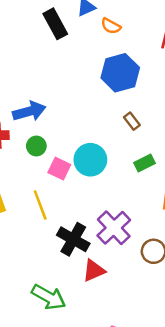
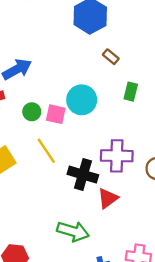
green circle: (36, 146) -> (32, 112), moved
green rectangle: (145, 163) -> (131, 92), turned -36
purple cross: (114, 228) -> (117, 156), turned -32

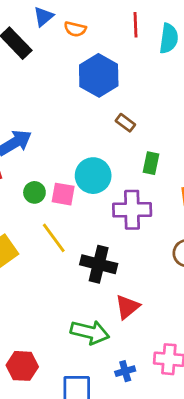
purple cross: (117, 156) -> (132, 210), moved
red triangle: (108, 198) -> (127, 307), moved

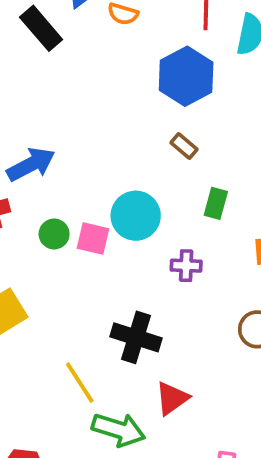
blue hexagon: (99, 75) -> (186, 76), moved
purple cross: (132, 210) -> (186, 266), size x0.6
yellow line: (54, 238) -> (80, 383), moved

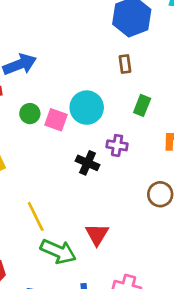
brown rectangle: (184, 146) -> (125, 64), turned 36
black cross: (136, 337) -> (87, 163), moved, size x0.7
red triangle: (172, 398) -> (97, 234), turned -30

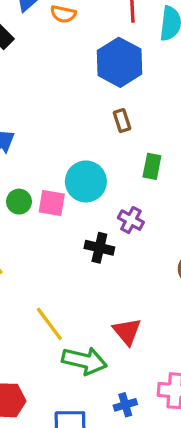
purple cross: (117, 145) -> (131, 220), turned 30

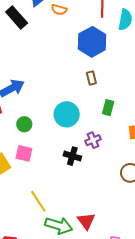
pink square: (52, 203) -> (24, 153), moved
purple cross: (131, 220) -> (93, 140), turned 35
red triangle: (127, 331) -> (86, 221), moved

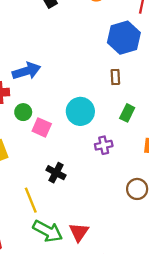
green circle: (24, 124) -> (23, 112), moved
pink square: (24, 153) -> (42, 127), moved
black cross: (72, 156) -> (56, 173), moved

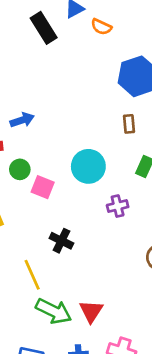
blue arrow: (26, 71) -> (22, 120), size x0.7

